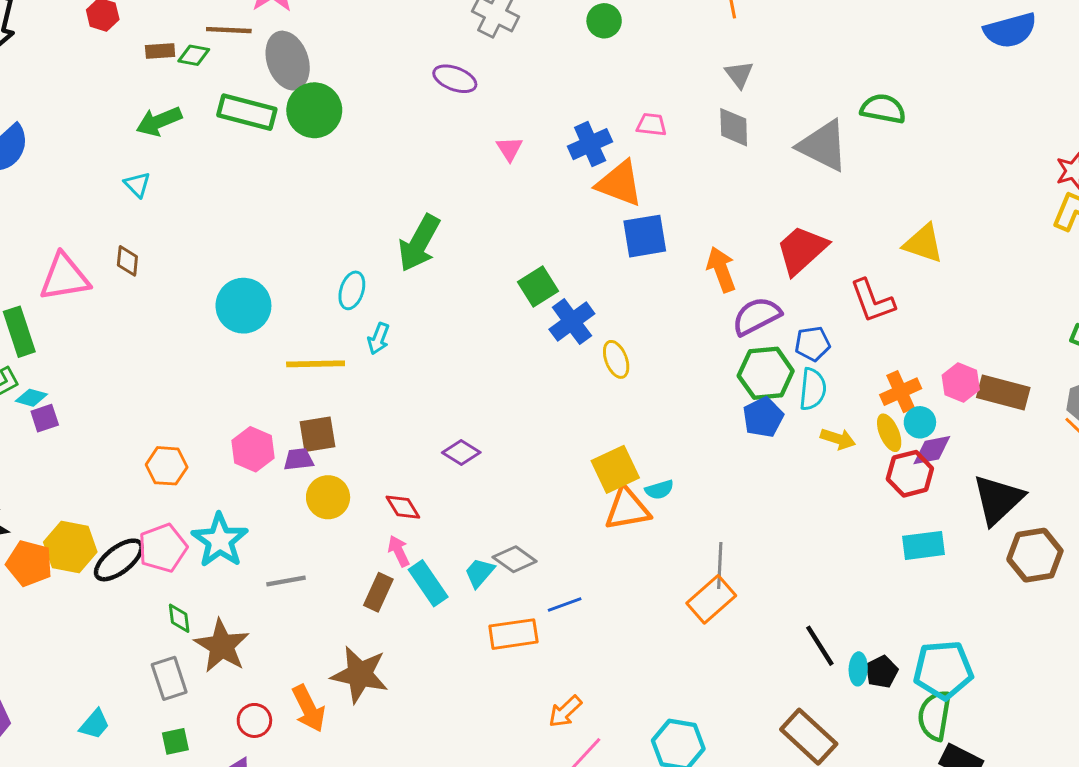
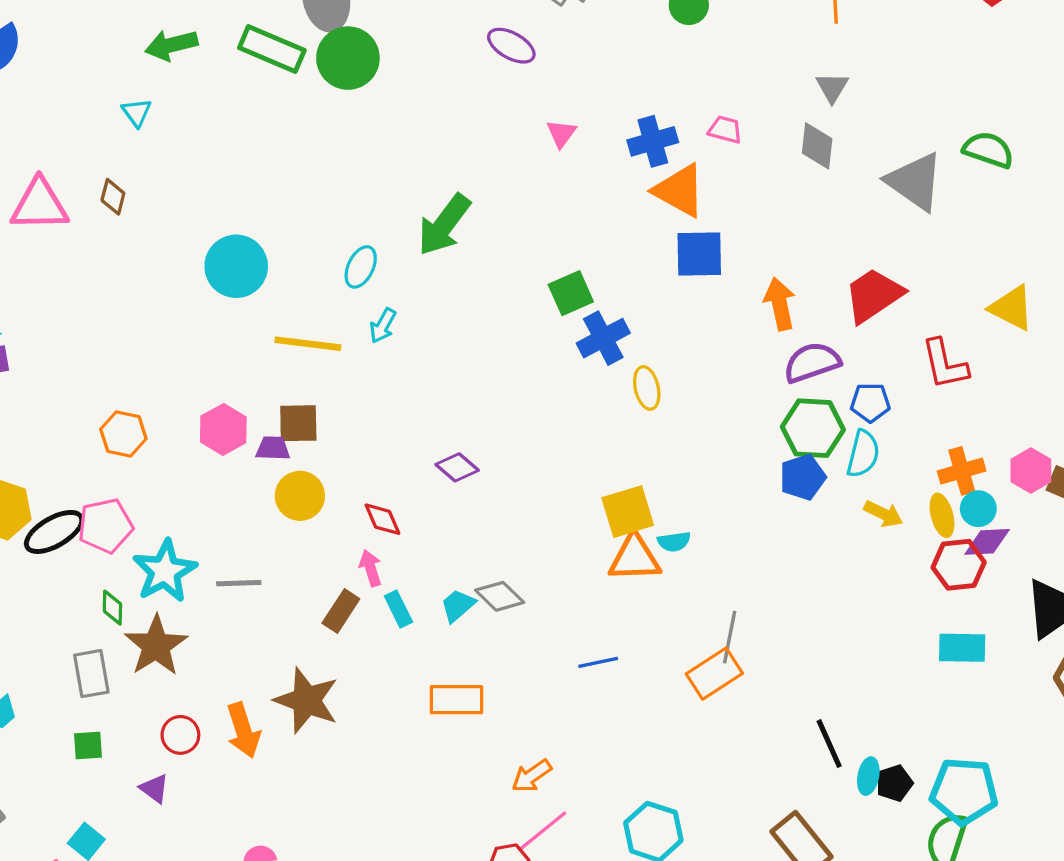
cyan star: (220, 540) -> (165, 571), moved
cyan rectangle: (428, 583) -> (398, 609), size x0.7
blue line: (565, 604) -> (598, 662), moved
orange rectangle: (513, 634) -> (456, 700), moved

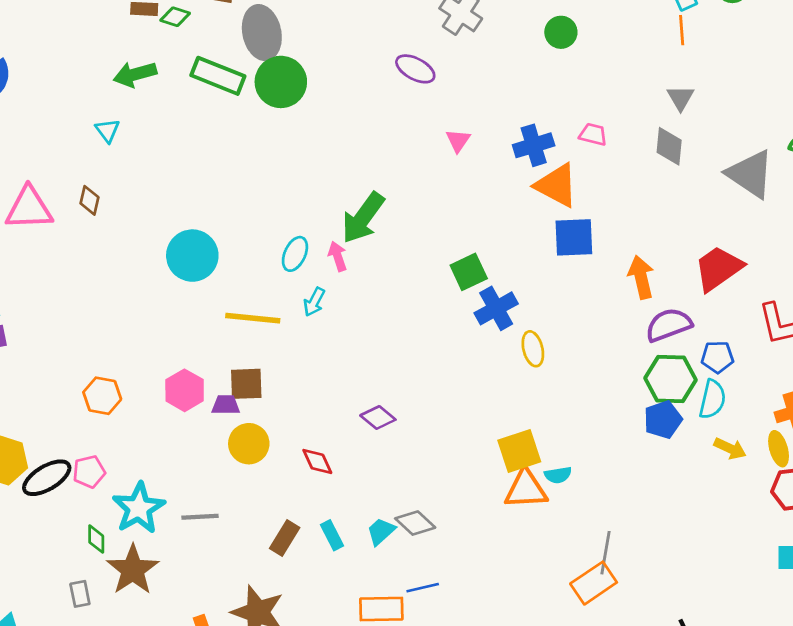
pink pentagon: (105, 526) -> (89, 472), size x0.7
pink arrow: (371, 568) -> (338, 256), moved
blue line: (598, 662) -> (423, 588), moved
gray rectangle: (91, 674) -> (80, 594), size x0.7

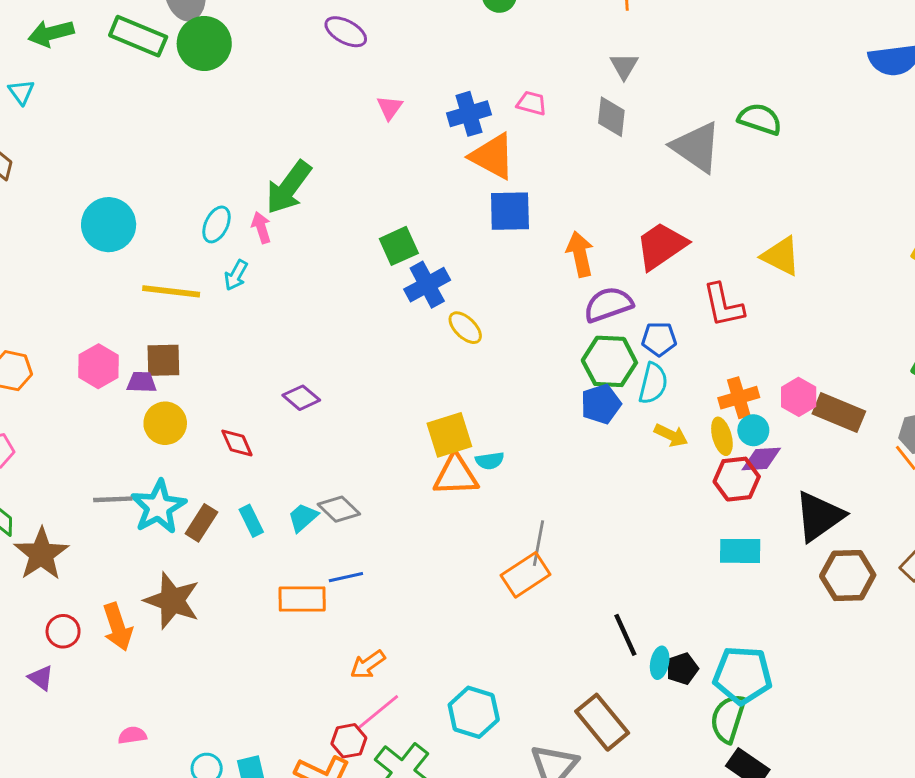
yellow ellipse: (533, 349) -> (465, 328), turned -32
cyan star: (139, 508) -> (158, 507), moved

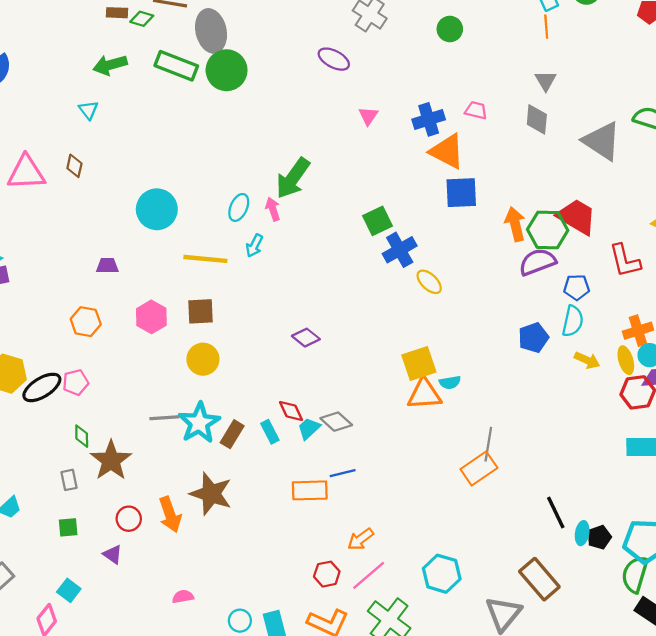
red trapezoid: (661, 246) -> (577, 217), turned 66
green hexagon: (609, 361) -> (548, 230), moved
purple trapezoid: (142, 382) -> (107, 266), moved
red diamond: (237, 443) -> (291, 411), moved
red hexagon: (349, 741) -> (327, 574), moved

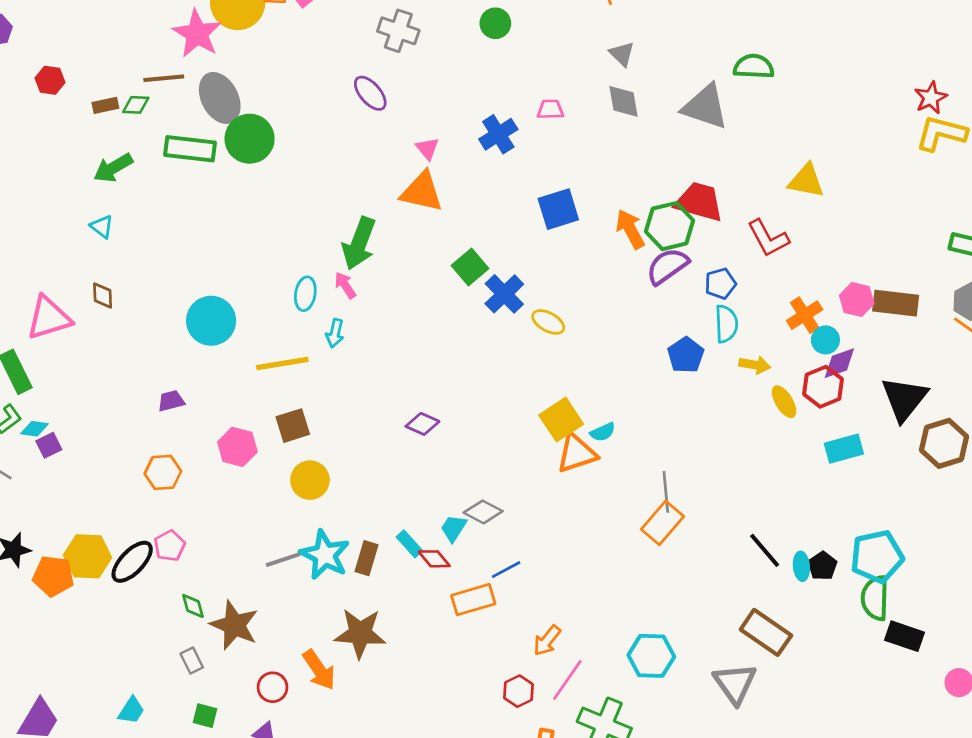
purple ellipse: (334, 59) -> (370, 93), turned 36
orange triangle: (447, 151) -> (422, 192), moved
yellow ellipse: (626, 360) -> (784, 402), moved
red diamond: (291, 411) -> (434, 559), moved
green square: (68, 527) -> (205, 716), turned 35

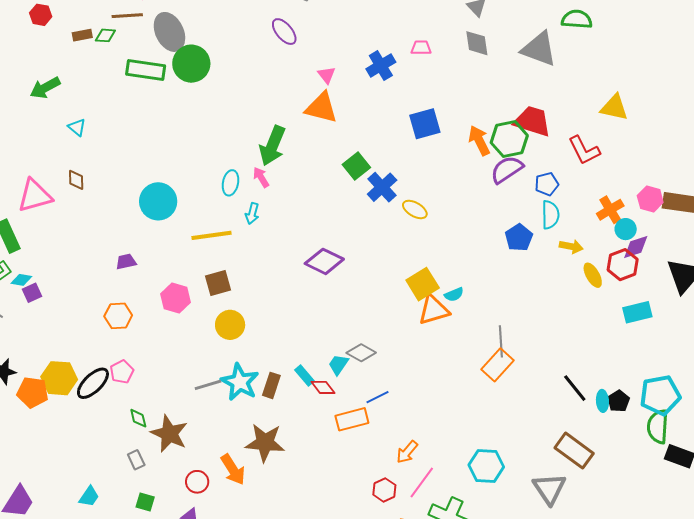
green arrow: (113, 168) -> (45, 88), moved
purple diamond: (422, 424) -> (324, 261), moved, size x1.5

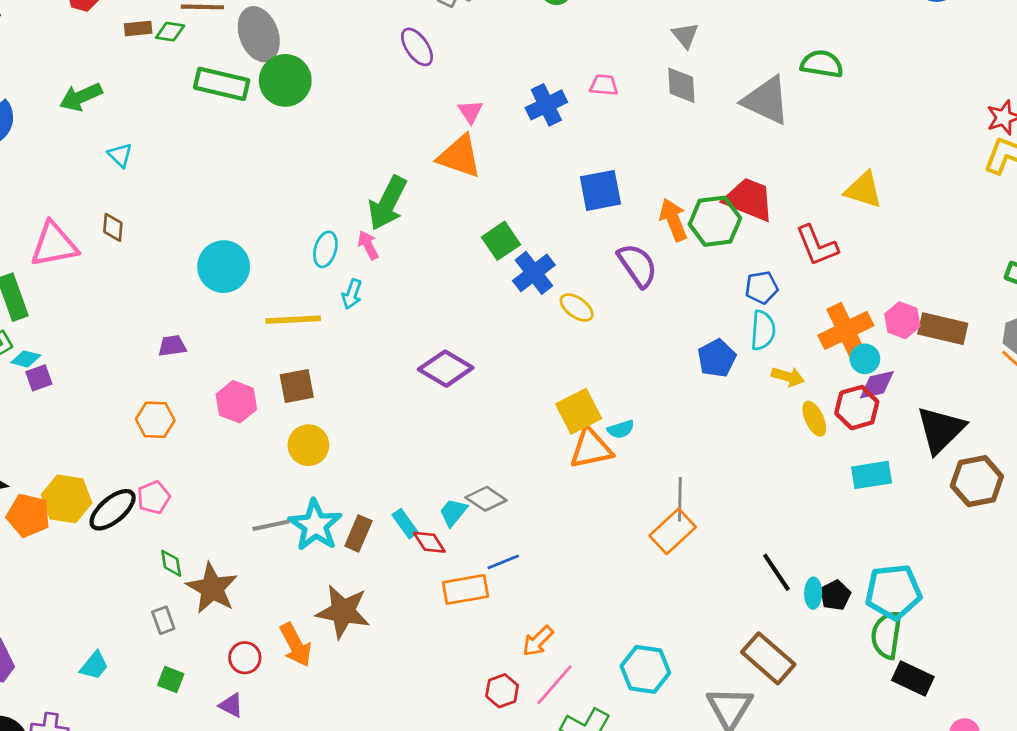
purple semicircle: (507, 170) -> (637, 265), moved, turned 84
orange cross: (610, 210) -> (846, 330), size x1.4

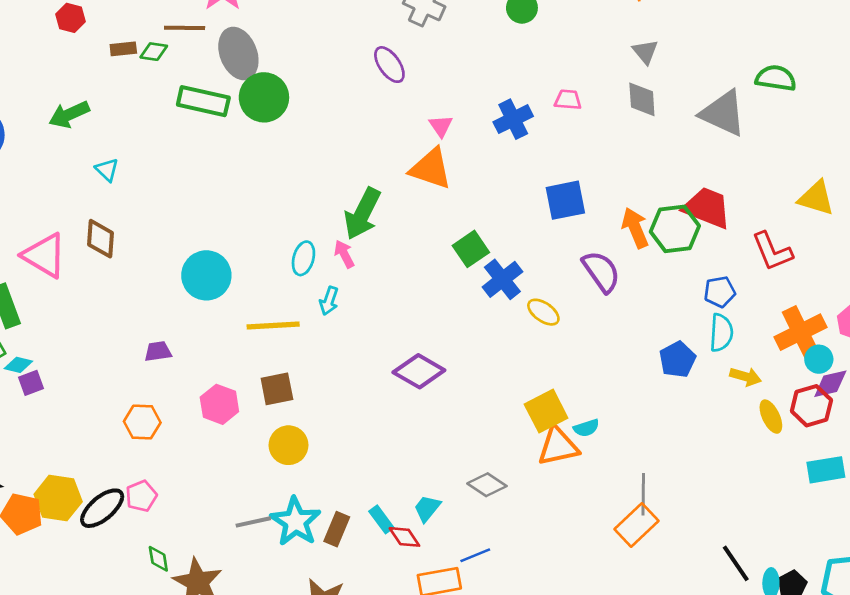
brown diamond: (113, 227) -> (101, 239), size x1.4
pink triangle: (54, 245) -> (44, 255), turned 42
gray diamond: (486, 499) -> (487, 485), moved

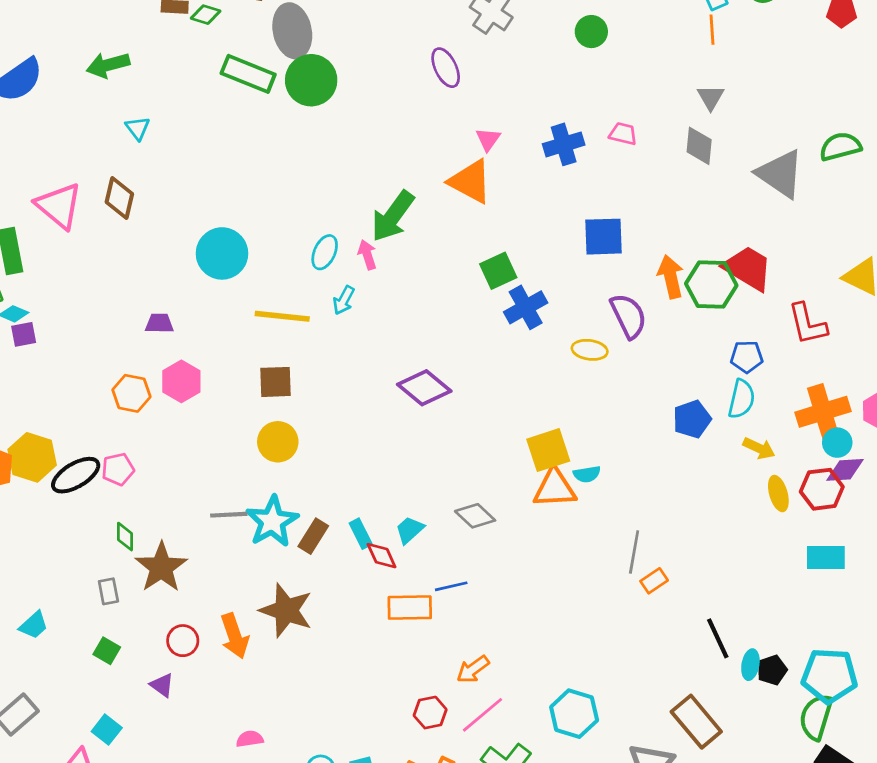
green semicircle: (776, 78) -> (840, 147), turned -33
yellow ellipse: (543, 312) -> (590, 350), moved, turned -36
pink hexagon: (219, 404) -> (181, 381), moved
orange rectangle: (637, 525) -> (654, 581), moved, size x0.6

